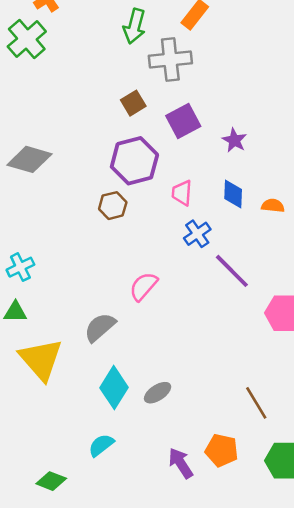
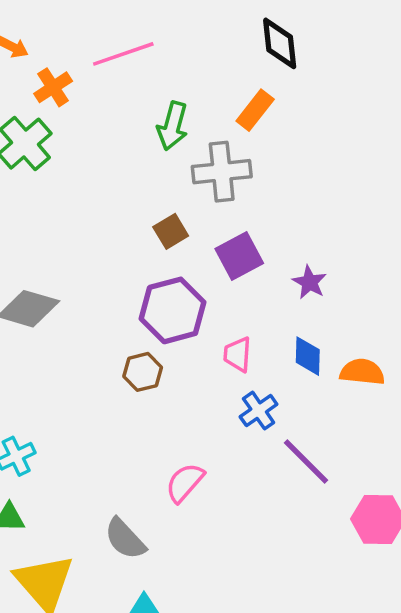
orange semicircle: (273, 206) -> (362, 372), size x1.4
gray semicircle: (100, 327) -> (125, 539), turned -92

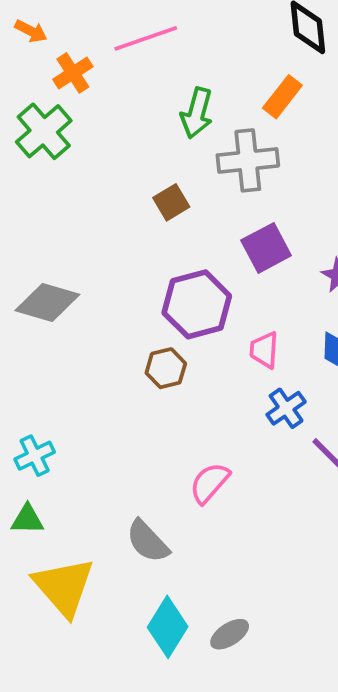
brown square: (171, 231) -> (171, 202), moved

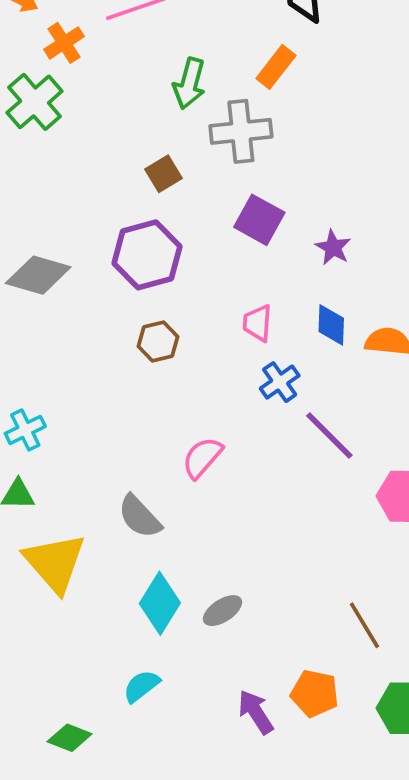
purple square: (266, 248) -> (259, 220), turned -33
purple hexagon: (197, 304) -> (147, 255), moved

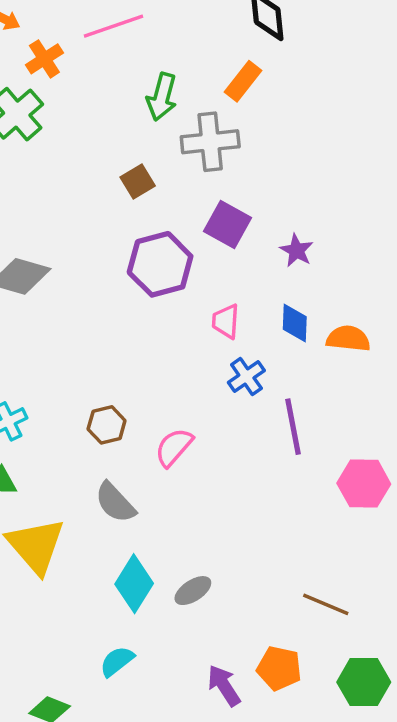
purple hexagon: (147, 255) -> (160, 264), moved
brown hexagon: (158, 341) -> (107, 425), moved
purple line: (329, 435) -> (293, 427), turned 34
brown line: (364, 625) -> (326, 604), turned -36

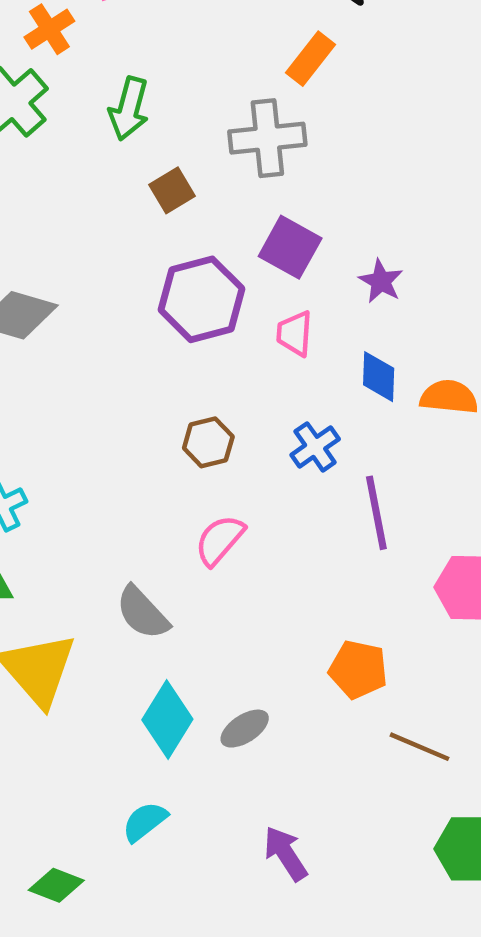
green arrow: (162, 97) -> (129, 109), moved
pink trapezoid: (226, 321) -> (295, 333), moved
brown hexagon: (107, 425) -> (208, 442), moved
orange pentagon: (279, 668) -> (358, 670), moved

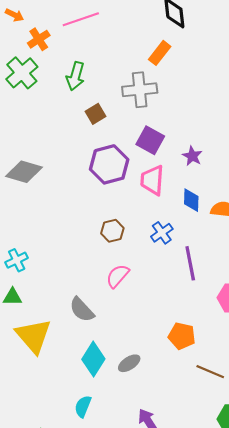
pink trapezoid: (295, 333) -> (152, 180), size x1.4
cyan semicircle: (145, 822) -> (83, 406), turned -30

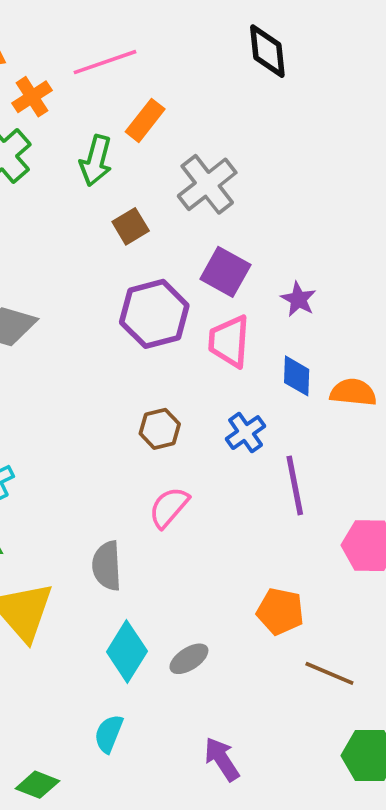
orange rectangle: (160, 53) -> (145, 120), moved
gray cross: (140, 90) -> (207, 184), turned -32
gray semicircle: (82, 310) -> (107, 566), turned 40

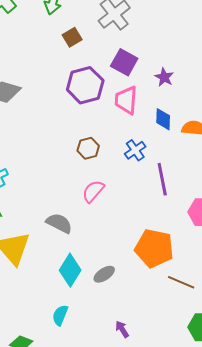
gray semicircle: (107, 566) -> (59, 223), turned 120
orange pentagon: (280, 611) -> (154, 248), size x1.5
purple arrow: (222, 759) -> (122, 329), size x0.7

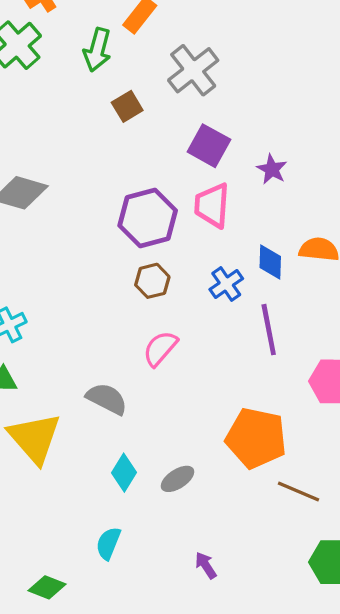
purple hexagon: (85, 85) -> (148, 218), moved
blue diamond: (163, 119) -> (270, 262), moved
cyan diamond: (70, 270) -> (124, 473), size x0.7

